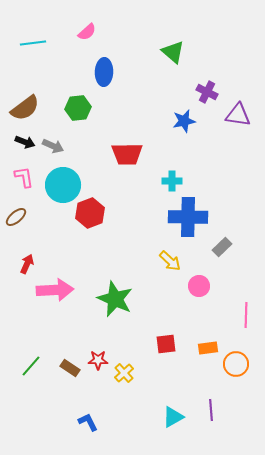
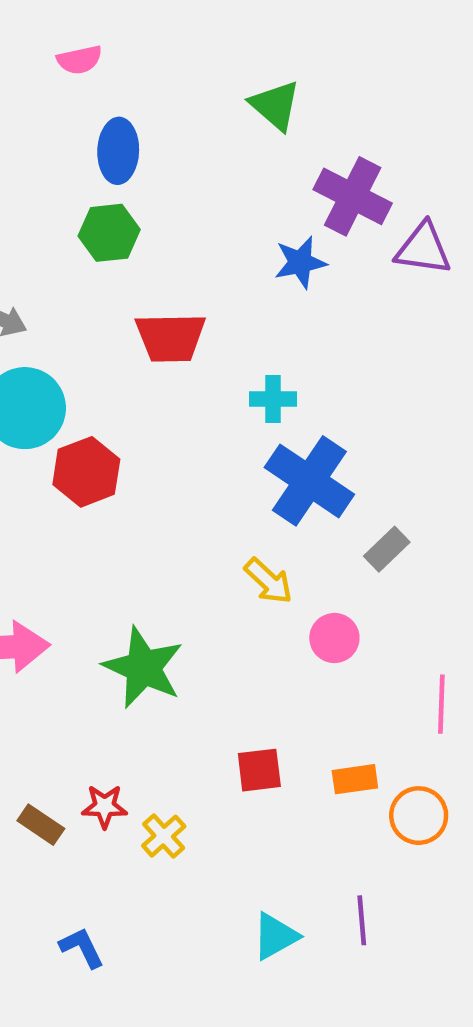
pink semicircle: (87, 32) -> (79, 60), turned 30
purple cross: (207, 92) -> (353, 196), size x1.5
green hexagon: (78, 108) -> (109, 233), moved
blue cross: (188, 217) -> (309, 481), turned 33

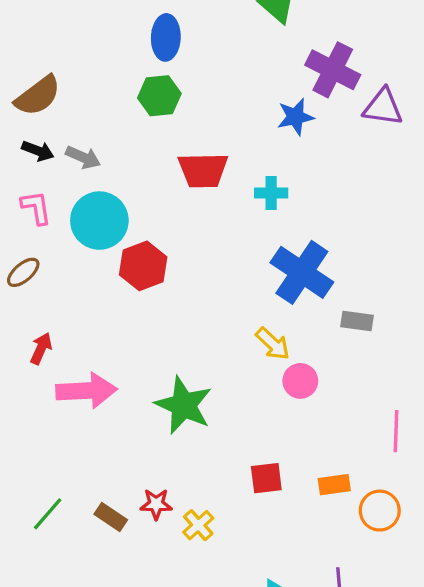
cyan cross: (273, 399) -> (271, 193), moved
gray rectangle: (387, 549) -> (357, 321), turned 52
pink circle: (334, 638) -> (300, 381), moved

